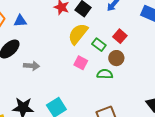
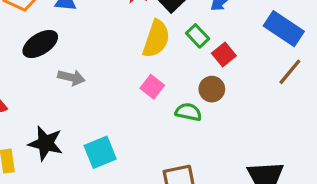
yellow semicircle: (78, 34) -> (156, 39), turned 150
green rectangle: (99, 45) -> (198, 36), moved

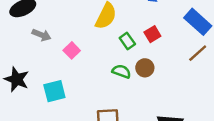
green rectangle: (198, 36) -> (127, 41), moved
pink square: (152, 87) -> (72, 50), moved
brown circle: (212, 89) -> (145, 68), moved

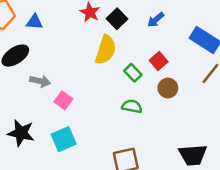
pink square: (72, 50) -> (63, 100), moved
brown circle: (145, 68) -> (168, 88), moved

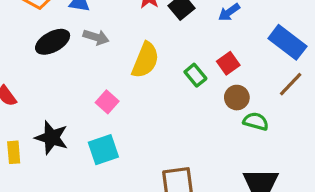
yellow semicircle: (106, 50) -> (145, 60), moved
gray arrow: (40, 81) -> (96, 37), moved
green semicircle: (132, 106) -> (256, 121), moved

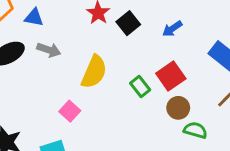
red square: (228, 63) -> (171, 76), size x1.4
pink square: (107, 102) -> (70, 111), moved

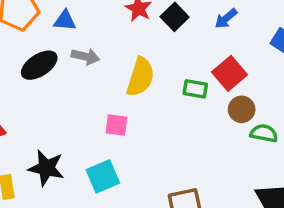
green rectangle: (140, 87) -> (195, 89), turned -36
pink square: (70, 111) -> (116, 125), turned -30

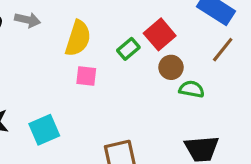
green rectangle: (195, 89) -> (128, 49), turned -50
pink square: (116, 125) -> (86, 76), moved

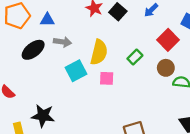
red square: (160, 34) -> (168, 40), moved
cyan square: (44, 130) -> (76, 71), moved

